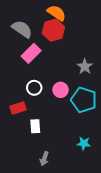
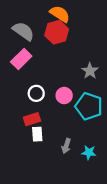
pink rectangle: (31, 53) -> (21, 59), moved
red rectangle: (18, 108) -> (32, 119), moved
gray arrow: (44, 159) -> (66, 146), moved

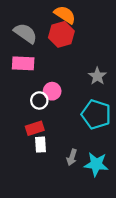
pink rectangle: (21, 59) -> (23, 63), turned 48
pink circle: (64, 96) -> (52, 91), moved
cyan star: (89, 152) -> (96, 164), size x1.5

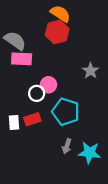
gray semicircle: (25, 33) -> (15, 41), moved
cyan pentagon: (96, 114) -> (66, 112), moved
white rectangle: (40, 145) -> (14, 122), moved

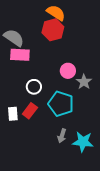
gray star: (91, 71) -> (84, 82), moved
pink circle: (49, 85) -> (68, 71), moved
red rectangle: (32, 119) -> (30, 111), turned -35

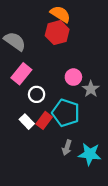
pink rectangle: (20, 55) -> (21, 74), moved, turned -54
red rectangle: (30, 111) -> (44, 120), moved
white rectangle: (13, 114) -> (27, 122), moved, turned -40

